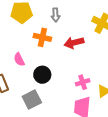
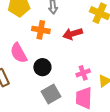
pink semicircle: (19, 59) -> (19, 53), size x1.5
gray square: (32, 100) -> (51, 94), moved

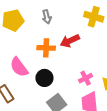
orange cross: (41, 30) -> (46, 48), moved

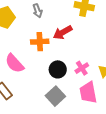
black circle: (44, 78) -> (58, 69), moved

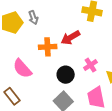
gray arrow: (37, 11) -> (33, 18), moved
pink cross: (82, 68) -> (90, 65), moved

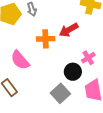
black circle: (66, 75) -> (73, 72), moved

